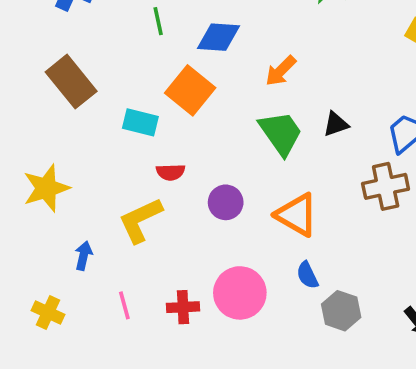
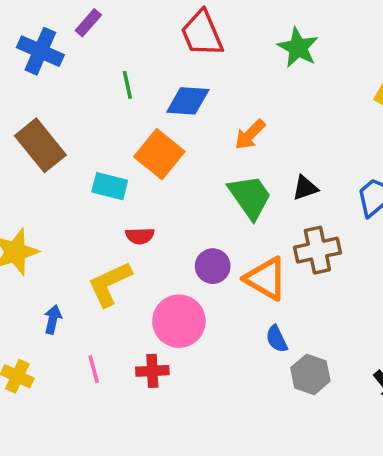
brown cross: (386, 186) -> (317, 250), moved
purple circle: (226, 202) -> (213, 266), moved
pink circle: (240, 293) -> (179, 321), moved

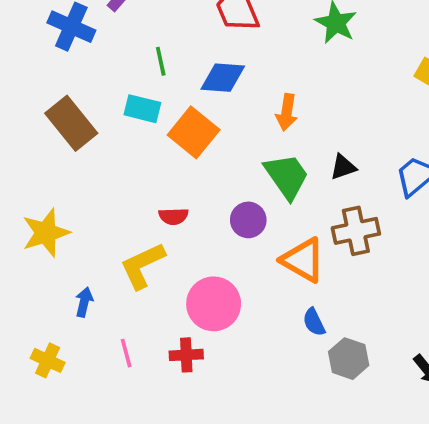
orange arrow: (250, 135) -> (287, 112), turned -36
cyan rectangle: (110, 186) -> (142, 109), moved
purple circle: (213, 266) -> (248, 220), moved

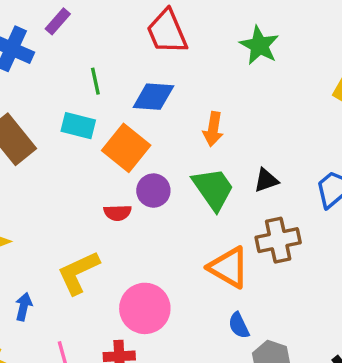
red semicircle: (173, 216) -> (118, 213), moved
purple circle: (248, 220) -> (153, 191), moved

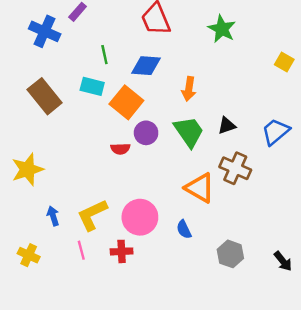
brown cross: (278, 240) -> (235, 168), turned 36
yellow L-shape: (78, 273) -> (92, 215), moved
blue arrow: (24, 307) -> (53, 216), turned -30
blue semicircle: (239, 325) -> (184, 229), moved

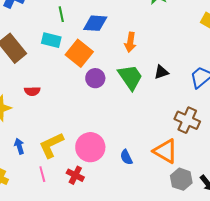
red semicircle: (120, 149) -> (32, 91), moved
brown cross: (235, 168) -> (187, 120), moved
orange triangle: (200, 188) -> (165, 151), moved
red cross: (122, 251) -> (75, 175), turned 30
gray hexagon: (230, 254) -> (181, 179), moved

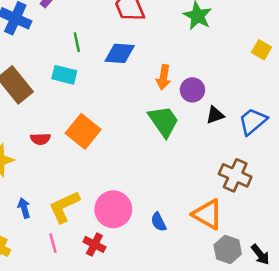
orange square: (79, 53) -> (83, 131), moved
black triangle: (161, 72) -> (215, 115), moved
purple circle: (95, 78) -> (192, 90), moved

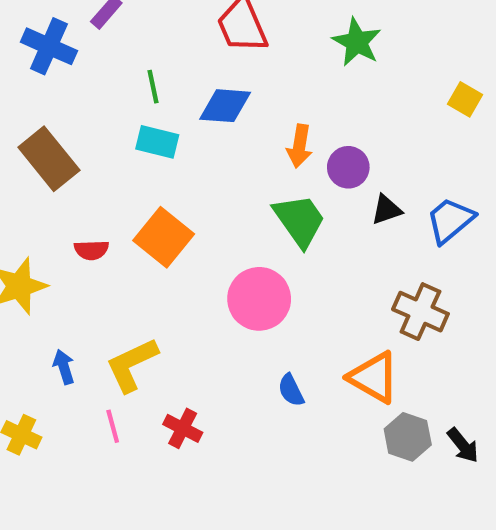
cyan rectangle: (64, 75) -> (157, 142), moved
pink circle: (113, 209) -> (259, 299), moved

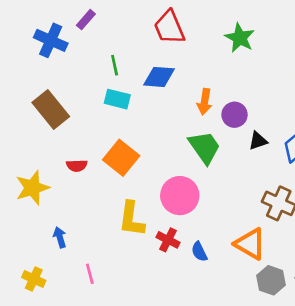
yellow L-shape: (132, 365) -> (132, 219), moved, turned -57
red cross: (183, 428) -> (168, 240), moved

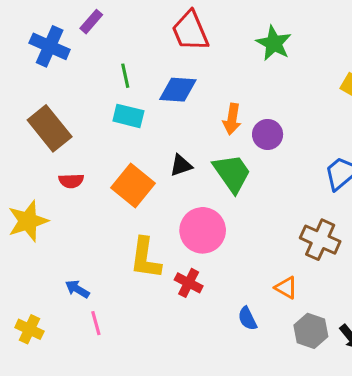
black triangle: (258, 141) -> (181, 165), moved
red semicircle: (77, 166) -> (71, 181), moved
blue arrow: (60, 237) -> (77, 289), moved, turned -42
orange triangle: (250, 244) -> (286, 288), size x0.6
blue semicircle: (199, 252) -> (247, 319), moved

